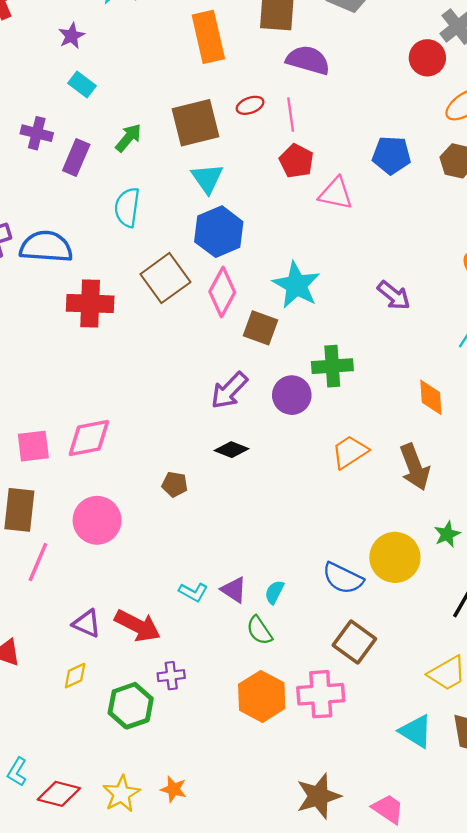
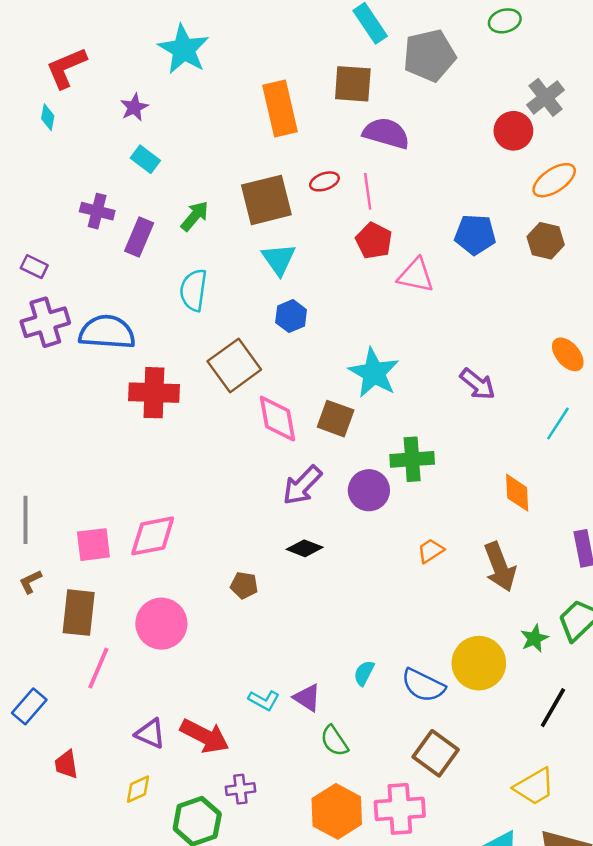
blue hexagon: (219, 232) -> (291, 316), size x0.6
pink diamond: (222, 292) -> (277, 419), moved, turned -39
orange trapezoid: (350, 452) -> (431, 551), size x0.7
cyan semicircle: (274, 592) -> (364, 673), moved

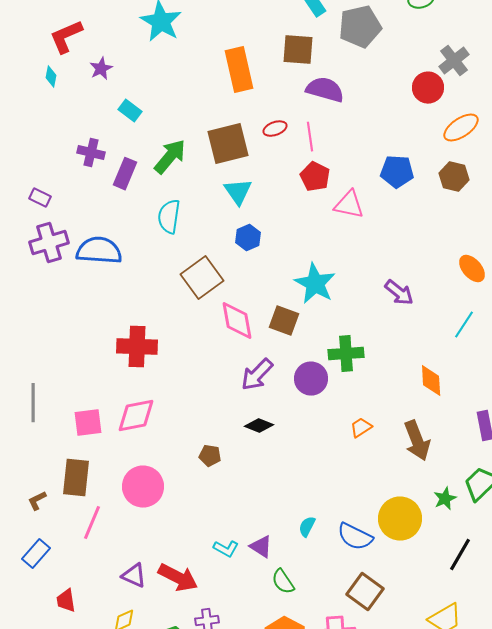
purple star: (134, 107) -> (101, 69), moved
green arrow: (195, 216) -> (170, 157), size x1.4
red cross: (154, 393) -> (137, 347), moved
brown L-shape: (30, 582) -> (37, 501), moved

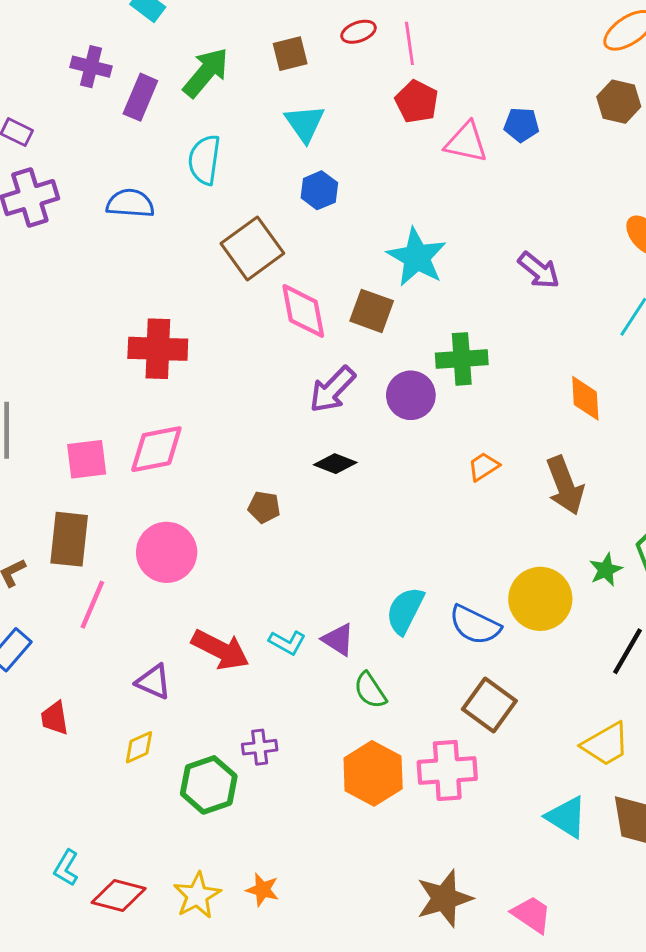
brown square: (228, 144) -> (290, 54), size x0.6
blue pentagon: (397, 172) -> (521, 125), moved, size x0.7
blue semicircle: (99, 251) -> (130, 203), moved, size x0.7
cyan semicircle: (307, 527) -> (405, 610), size x1.6
red arrow: (178, 578) -> (220, 650), moved

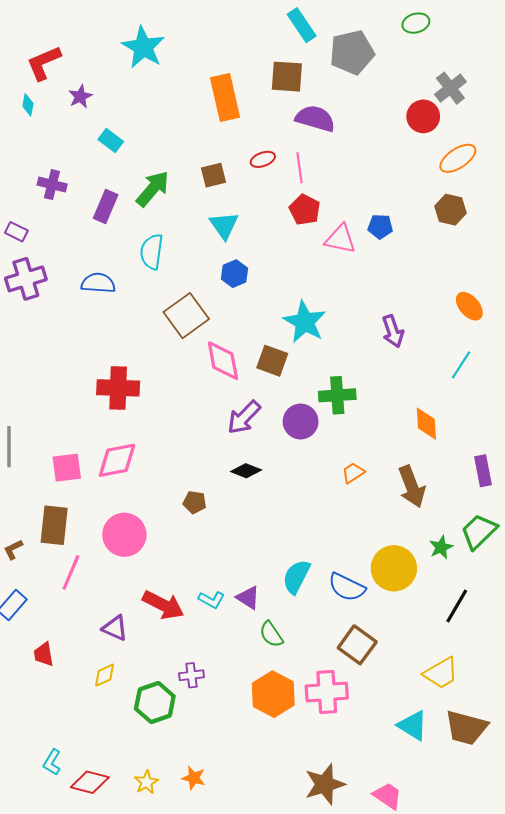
purple cross: (91, 67) -> (52, 185), moved
purple arrow: (539, 270) -> (393, 331), turned 32
yellow star: (197, 895) -> (146, 782), size x0.7

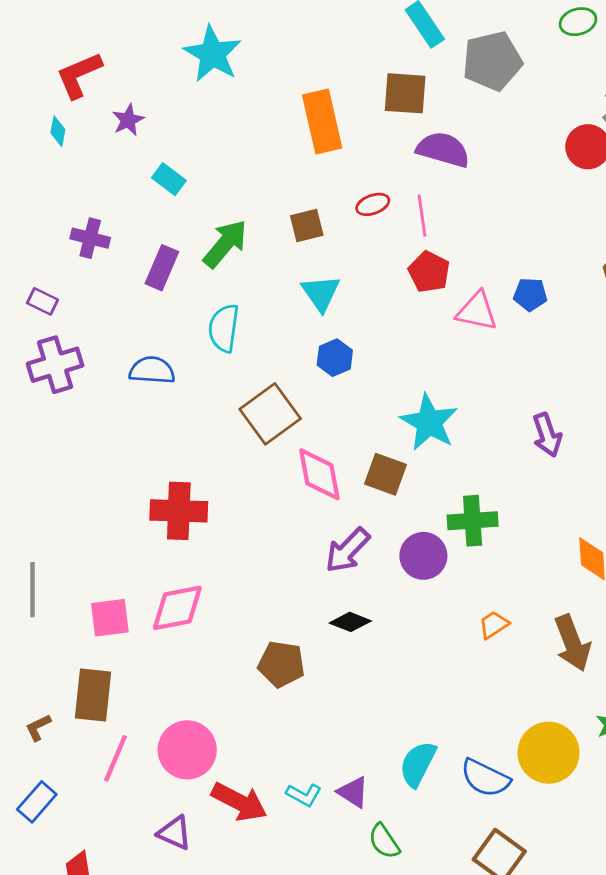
brown pentagon: (195, 502) -> (281, 664), size x1.5
pink circle: (124, 535) -> (187, 750), moved

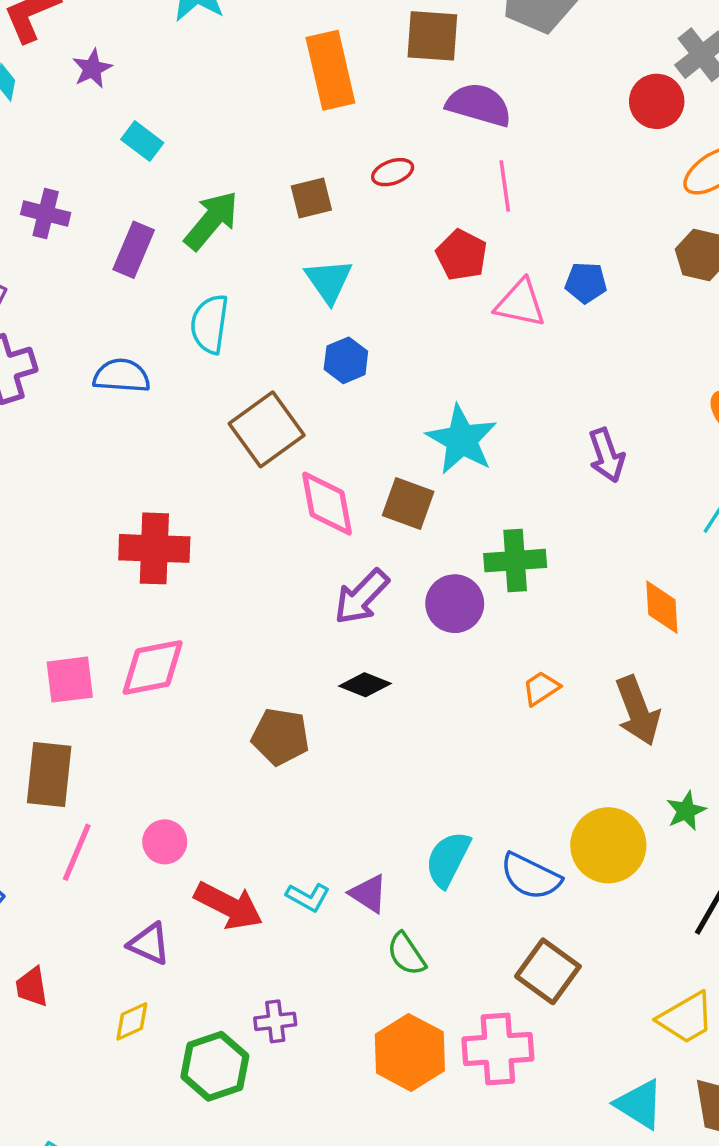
pink line: (422, 216) -> (505, 186), moved
pink circle: (187, 750) -> (165, 842), size x0.6

